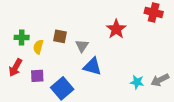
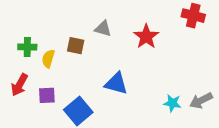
gray triangle: (82, 46) -> (103, 29), moved, turned -48

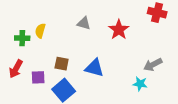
brown square: (76, 46) -> (62, 64), moved
yellow semicircle: (48, 59) -> (40, 31), moved
gray arrow: (201, 100) -> (153, 65), moved

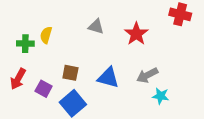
gray arrow: (153, 65) -> (147, 75), moved
purple square: (38, 77) -> (44, 89), turned 32

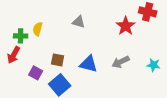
red star: (136, 34) -> (126, 26), moved
red arrow: (18, 79) -> (14, 55), moved
cyan star: (161, 96) -> (154, 65), moved

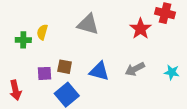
gray triangle: (79, 22) -> (88, 24), size x1.5
red arrow: (14, 55) -> (15, 90), moved, turned -42
purple square: (36, 73) -> (44, 73), moved, turned -32

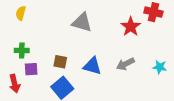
yellow semicircle: (42, 32) -> (21, 13), moved
green cross: (23, 40) -> (22, 50), moved
purple square: (44, 73) -> (31, 69), moved

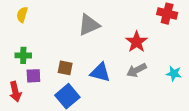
gray triangle: (82, 22) -> (89, 25), turned -40
red star: (131, 27) -> (137, 42), moved

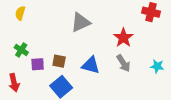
green cross: (23, 55) -> (21, 50), turned 32
gray arrow: (137, 70) -> (123, 63), turned -96
purple square: (33, 76) -> (38, 64), moved

